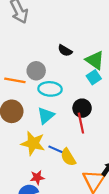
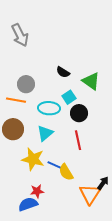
gray circle: (36, 71) -> (26, 84), moved
cyan square: (94, 77) -> (69, 97), moved
black circle: (82, 108) -> (79, 113), moved

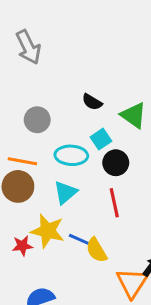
orange line: (16, 100) -> (22, 161), moved
red star: (37, 191) -> (22, 246), moved

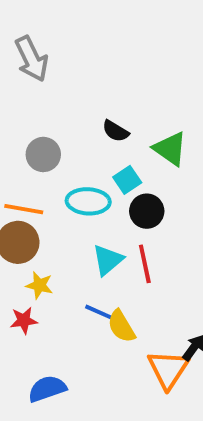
cyan triangle: (65, 192) -> (108, 260), moved
yellow star: (48, 231) -> (39, 285), moved, size x0.6

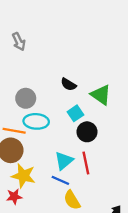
gray arrow: (32, 59) -> (19, 42), size x0.7
cyan ellipse: (88, 201) -> (36, 121), moved
yellow star: (39, 285) -> (23, 176), size x1.5
blue line: (100, 313) -> (60, 180), moved

